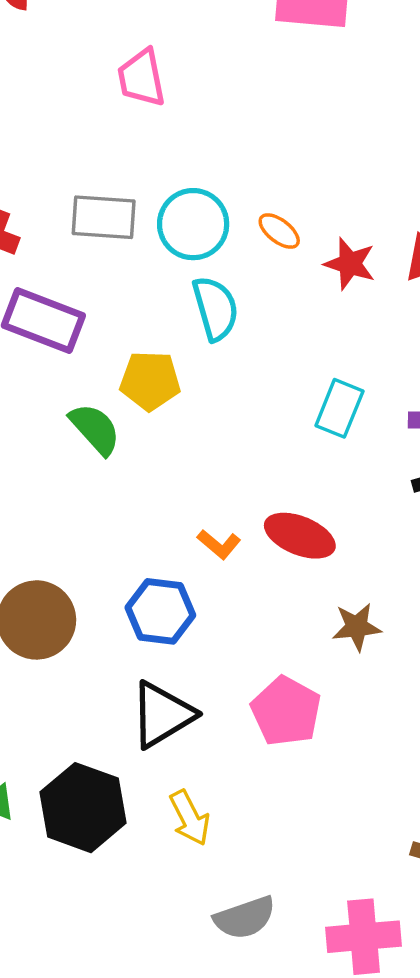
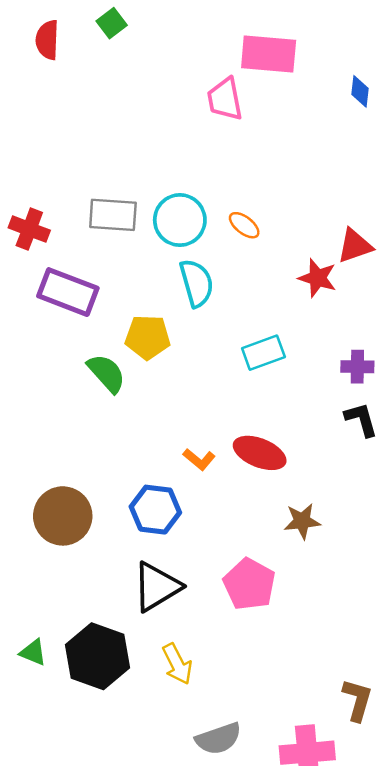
pink trapezoid: (141, 78) -> (225, 99), moved
red star: (350, 264) -> (317, 278), moved
cyan rectangle: (339, 408) -> (263, 353), moved, turned 48

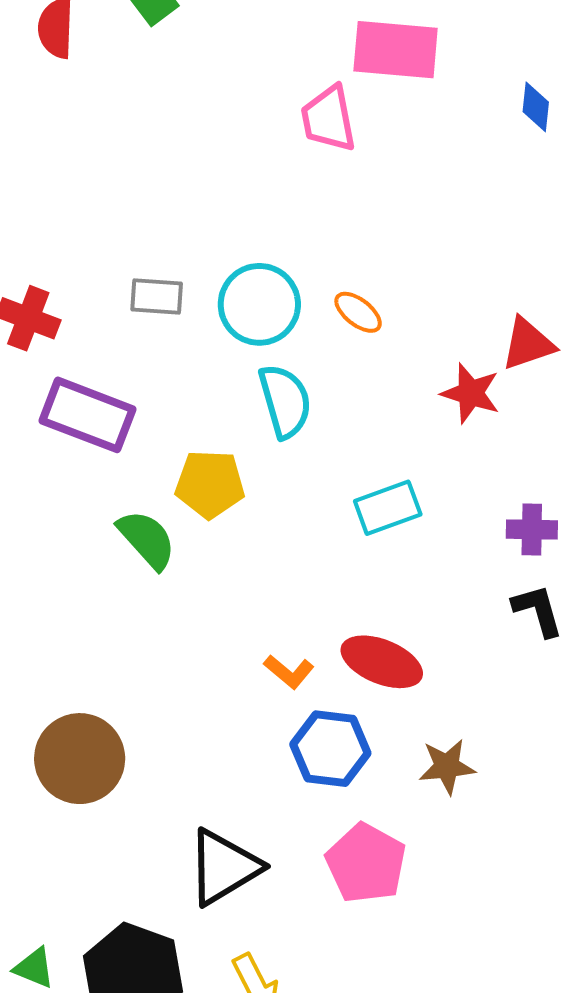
gray rectangle: (113, 215) -> (157, 296), size x0.7
blue hexagon: (155, 510) -> (330, 749), moved

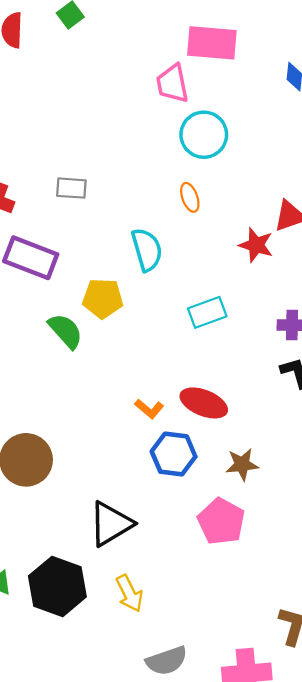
cyan circle: (259, 304) -> (204, 135), moved
orange ellipse: (358, 312) -> (190, 197), turned 32
pink pentagon: (366, 863) -> (221, 521), moved

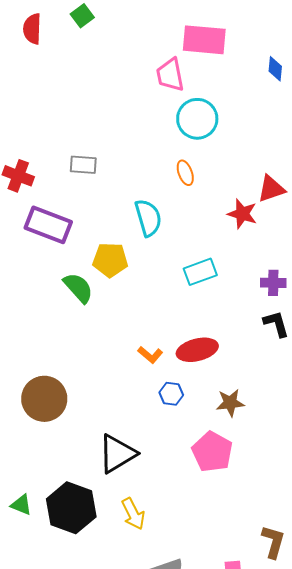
red ellipse: (204, 403) -> (197, 350), turned -36
blue hexagon: (174, 454) -> (171, 394), size x0.6

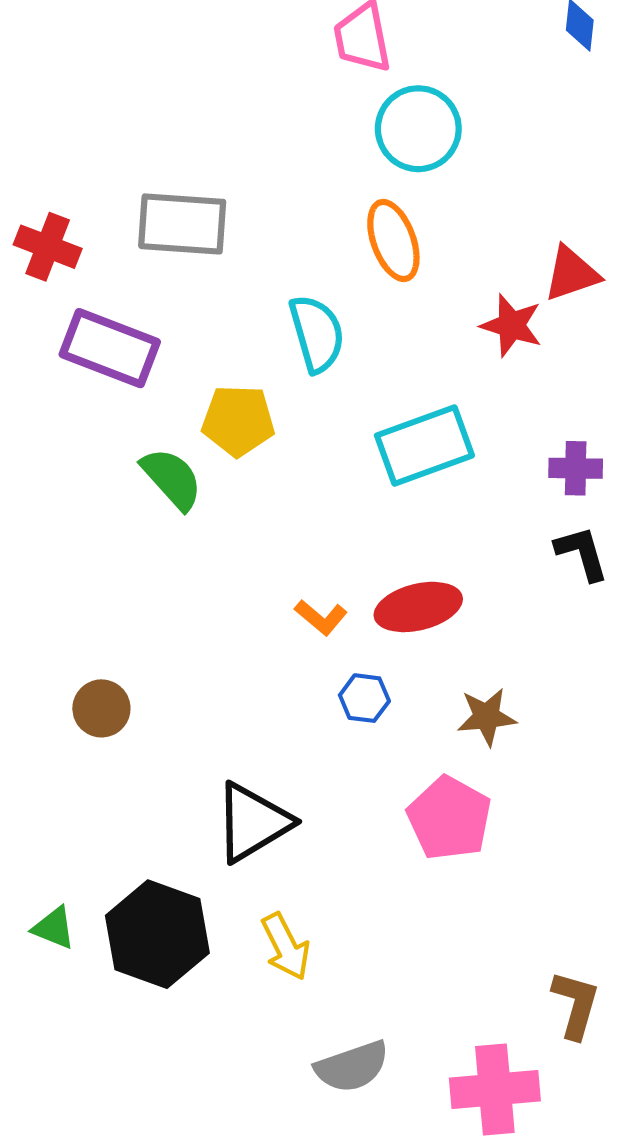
gray rectangle: (83, 165) -> (182, 224), size x1.6
orange ellipse: (185, 173) -> (393, 240), size x1.5
cyan rectangle: (200, 272) -> (424, 445), size x1.4
brown circle: (44, 399) -> (101, 708), size x0.6

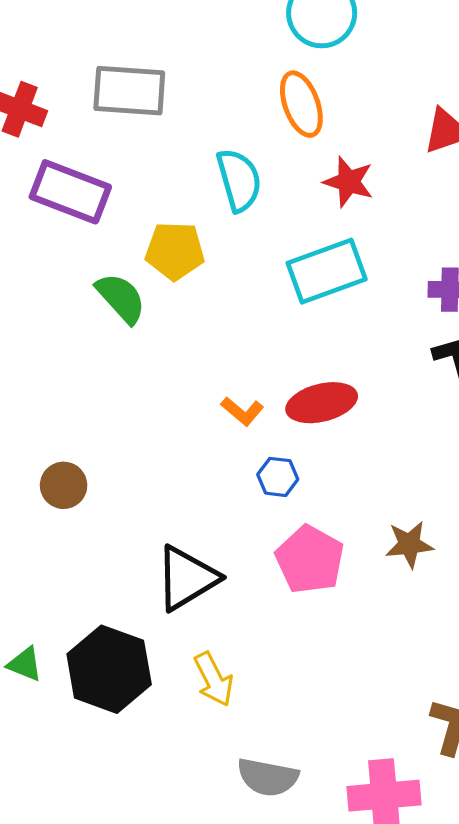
red star: (511, 325) -> (349, 182), moved
brown star: (487, 717) -> (409, 544), moved
pink pentagon: (449, 818) -> (310, 560), moved
gray semicircle: (352, 1067) -> (268, 777), turned 30

